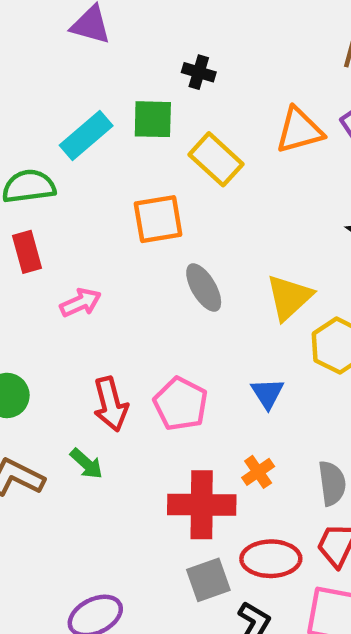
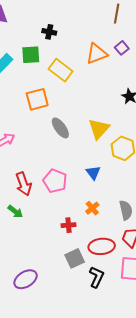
red cross: (202, 505) -> (68, 225), size x0.5

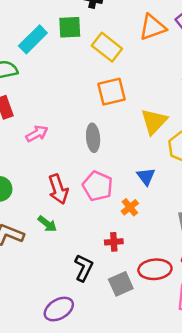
orange square: (37, 99) -> (111, 92), moved
gray ellipse: (60, 128) -> (93, 138), moved, turned 30
orange cross: (92, 208) -> (130, 207), moved
black L-shape: (96, 277) -> (84, 268), moved

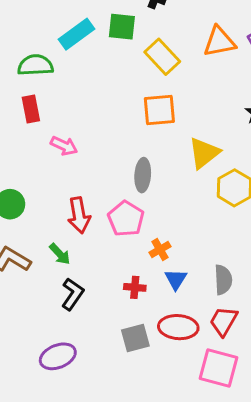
pink arrow: (37, 134) -> (64, 146), turned 45
gray ellipse: (93, 138) -> (143, 175), moved
blue triangle: (146, 176) -> (176, 279), moved
black L-shape: (84, 268) -> (73, 294), moved

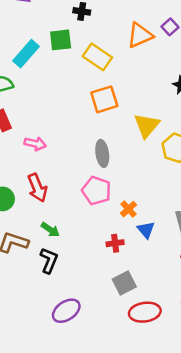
red arrow: (79, 215) -> (37, 188), moved
black L-shape: (73, 294) -> (49, 260), moved
red ellipse: (178, 327) -> (145, 312), moved

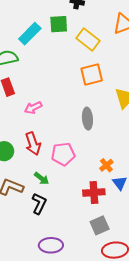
pink arrow: (35, 144) -> (33, 108), turned 138
pink pentagon: (96, 191) -> (63, 154), moved, turned -30
red cross: (115, 243) -> (94, 192), size x1.5
purple ellipse: (66, 311) -> (51, 245), turned 30

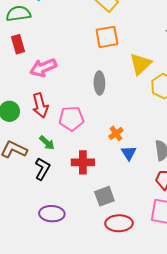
pink arrow: (33, 108) -> (43, 68), size x1.4
red cross: (94, 192) -> (83, 162), moved

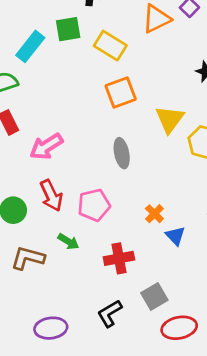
black L-shape: (42, 169) -> (110, 313), moved, turned -140
purple ellipse: (52, 214) -> (51, 328), moved

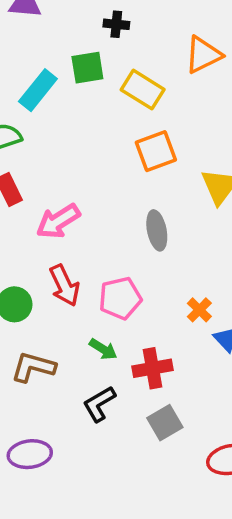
green arrow: (68, 242) -> (103, 349), moved
gray square: (154, 297) -> (165, 423), moved
black L-shape: (110, 313) -> (99, 404), moved
purple ellipse: (51, 328) -> (30, 454), moved

